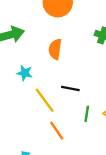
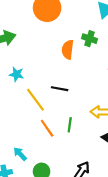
orange semicircle: (55, 49) -> (68, 50), moved
green line: (87, 114) -> (70, 125), moved

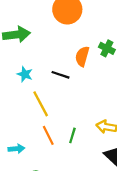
black line: (60, 89) -> (61, 75), moved
cyan arrow: (20, 154) -> (16, 149), moved, turned 120

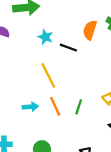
cyan star: (25, 74) -> (45, 37), moved
cyan arrow: (16, 149) -> (30, 107), moved

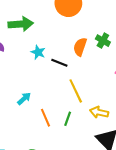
yellow line: (48, 75) -> (76, 91), moved
cyan arrow: (30, 107) -> (24, 99), moved, turned -40

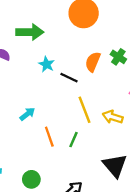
yellow arrow: (99, 112) -> (113, 117), moved

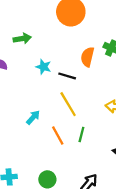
green arrow: (30, 32) -> (22, 39), size x0.7
yellow line: (85, 110) -> (68, 104), moved

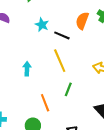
cyan arrow: (33, 117) -> (27, 69), turned -48
orange line: (58, 136) -> (45, 103), moved

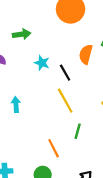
black line: (62, 35) -> (65, 73), turned 42
cyan arrow: (27, 69) -> (16, 105), moved

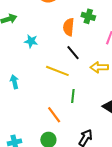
black line: (65, 73) -> (73, 53), moved
yellow line: (65, 101) -> (57, 71), turned -30

